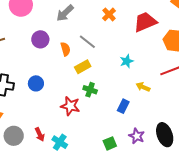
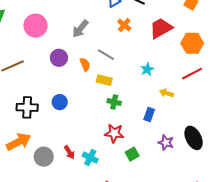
yellow rectangle: (83, 67) -> (104, 80), turned 49
red star: (70, 106) -> (114, 133), moved
green square: (110, 143) -> (132, 154), moved

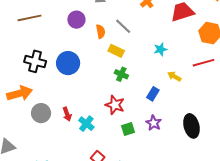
blue circle: (60, 102) -> (68, 63), size x1.5
purple star: (166, 143) -> (154, 123), moved

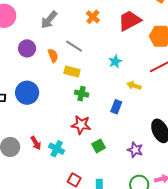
purple star: (154, 123) -> (135, 150), moved

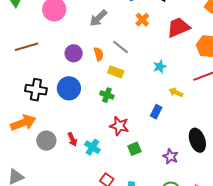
purple circle: (27, 48) -> (74, 53), moved
green cross: (82, 94) -> (107, 95), moved

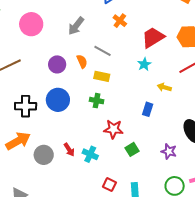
red trapezoid: (178, 27) -> (153, 37), moved

